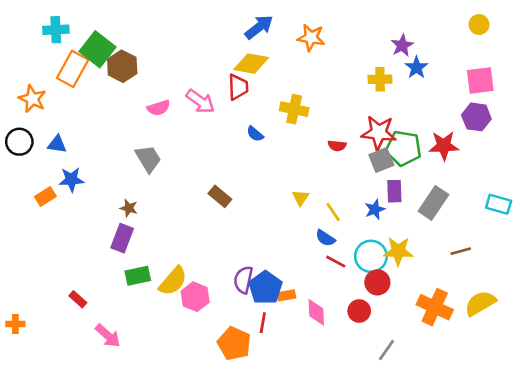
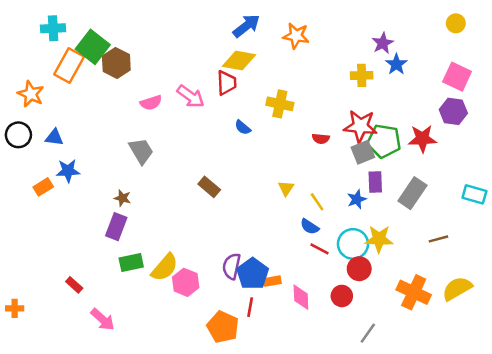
pink square: (480, 81) -> (457, 77), turned 32

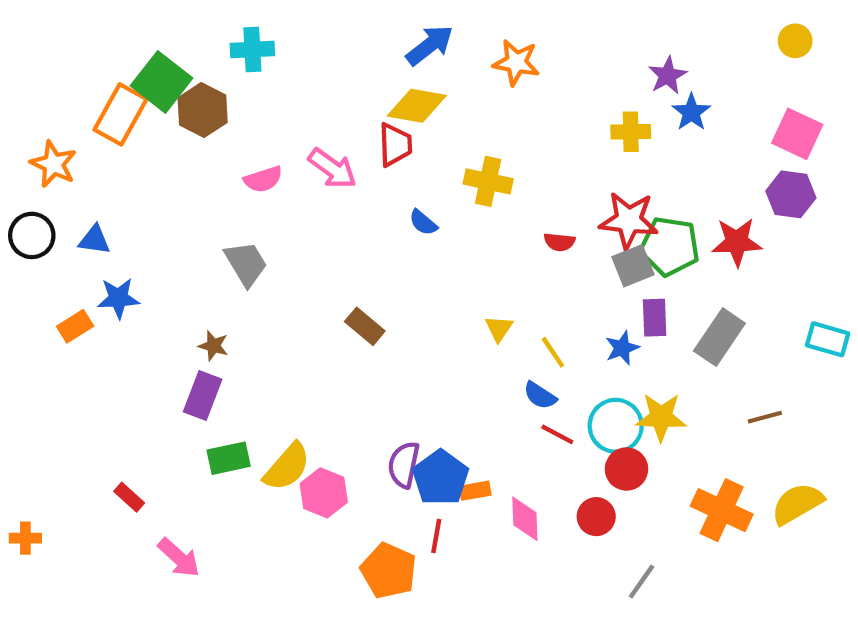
cyan cross: (53, 28) -> (252, 50), moved

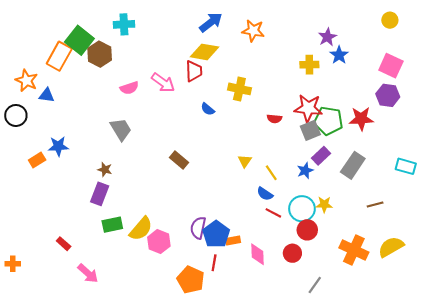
blue triangle: (95, 240) -> (47, 95), moved
purple rectangle: (655, 318) -> (321, 156), turned 48
yellow star: (661, 417) -> (324, 204), size x0.7

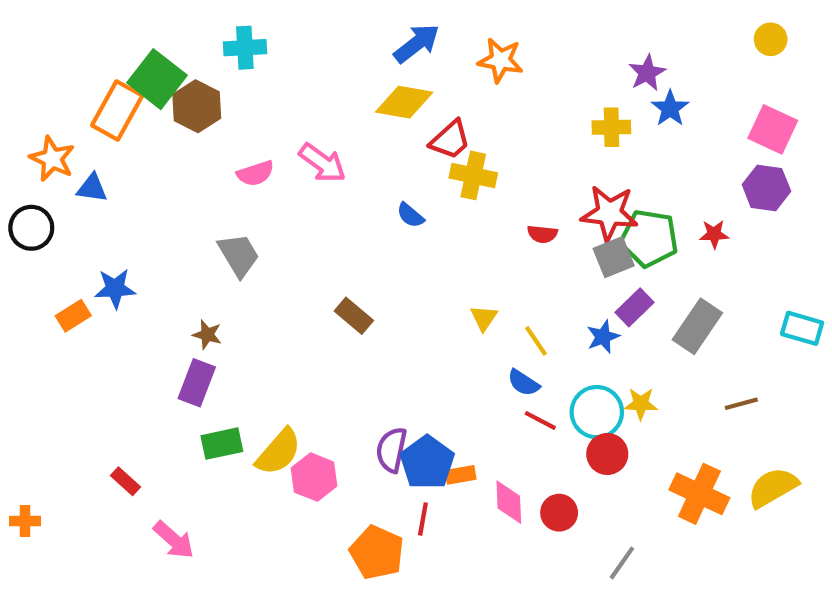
red trapezoid: (194, 71) -> (450, 140), moved, turned 50
red star: (361, 119) -> (714, 234), size x0.6
red circle: (292, 253) -> (559, 513), moved

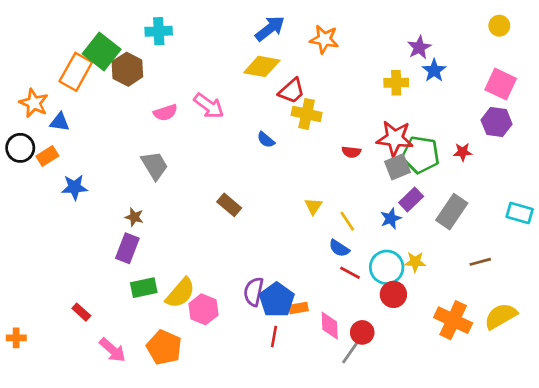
orange rectangle: (73, 316) -> (47, 156), moved
orange pentagon: (377, 552) -> (164, 347), moved
gray line: (622, 563) -> (350, 353), moved

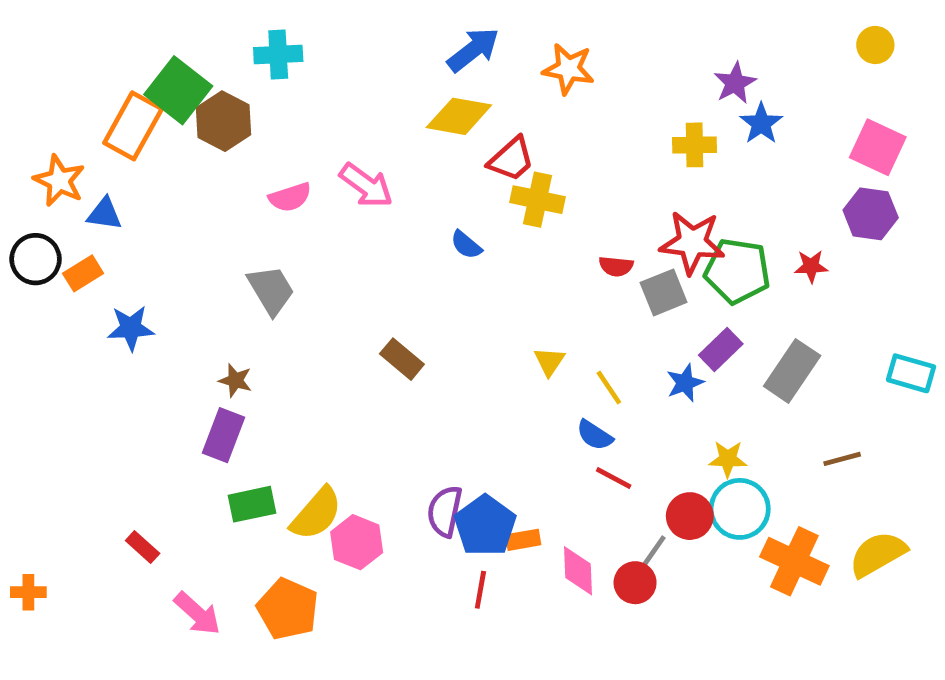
gray square: (398, 167) -> (664, 292), moved
cyan circle: (387, 267) -> (740, 509), moved
gray line: (350, 353) -> (652, 554), moved

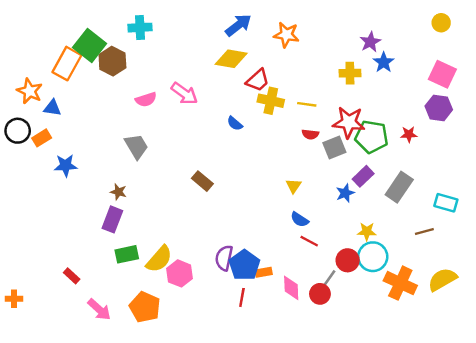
yellow triangle: (549, 361) -> (294, 186), moved
cyan rectangle: (911, 373) -> (446, 203), moved
yellow line: (609, 388) -> (307, 104), moved, turned -48

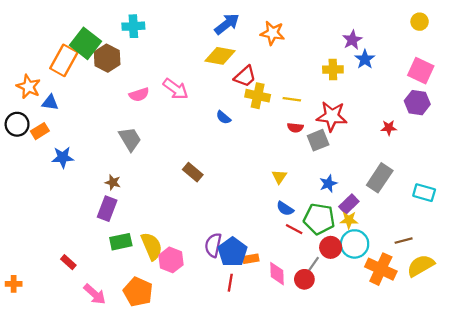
green pentagon: (372, 137) -> (319, 219), moved
purple rectangle: (363, 176) -> (349, 204), moved
brown line: (424, 231) -> (404, 241), moved
yellow semicircle: (159, 259) -> (152, 246), turned -64

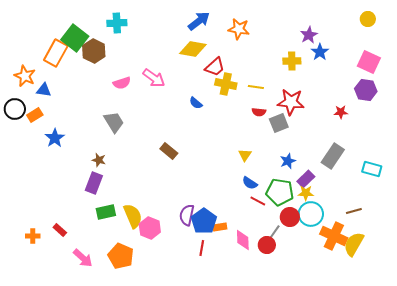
blue star: (63, 157) -> (55, 138), turned -30
yellow semicircle: (421, 266) -> (354, 244), moved, turned -30
orange cross: (14, 284) -> (33, 236), moved

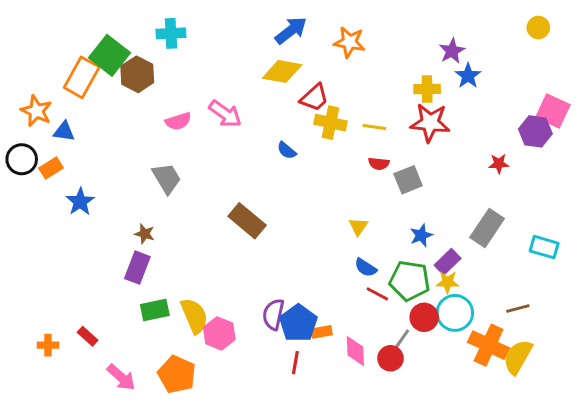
pink square: (369, 62) -> (553, 111), moved
red star: (291, 102) -> (430, 123), moved
brown rectangle: (169, 151) -> (247, 221), size x1.4

